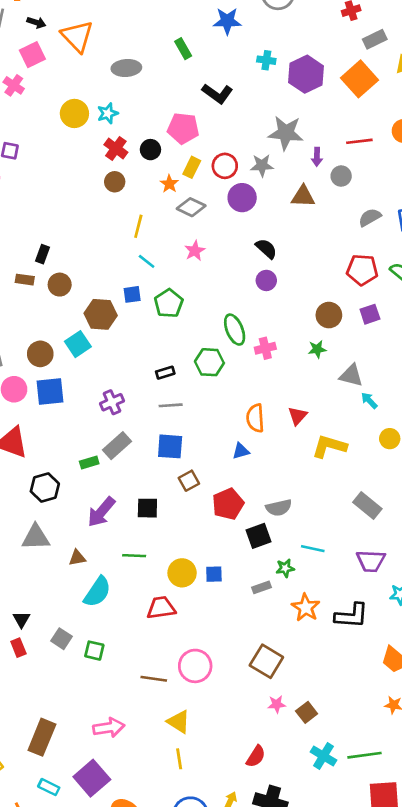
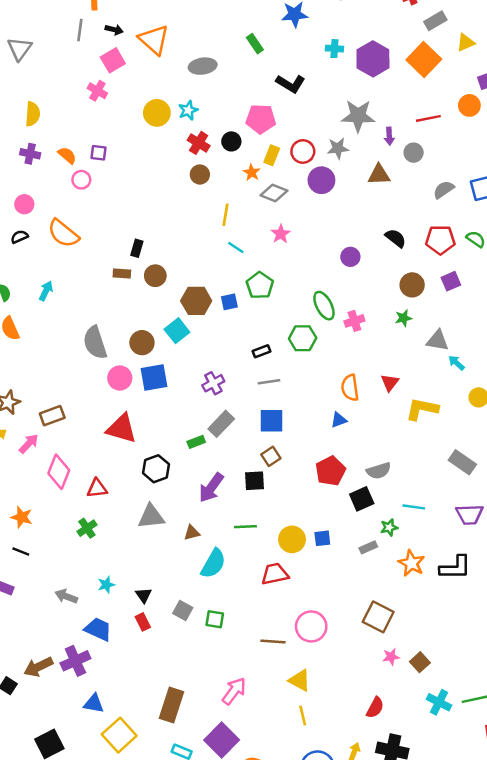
black semicircle: (266, 249) -> (396, 238), moved
blue square: (132, 294) -> (229, 302), moved
brown square: (189, 481) -> (271, 456), moved
pink arrow: (109, 728) -> (234, 691), turned -40

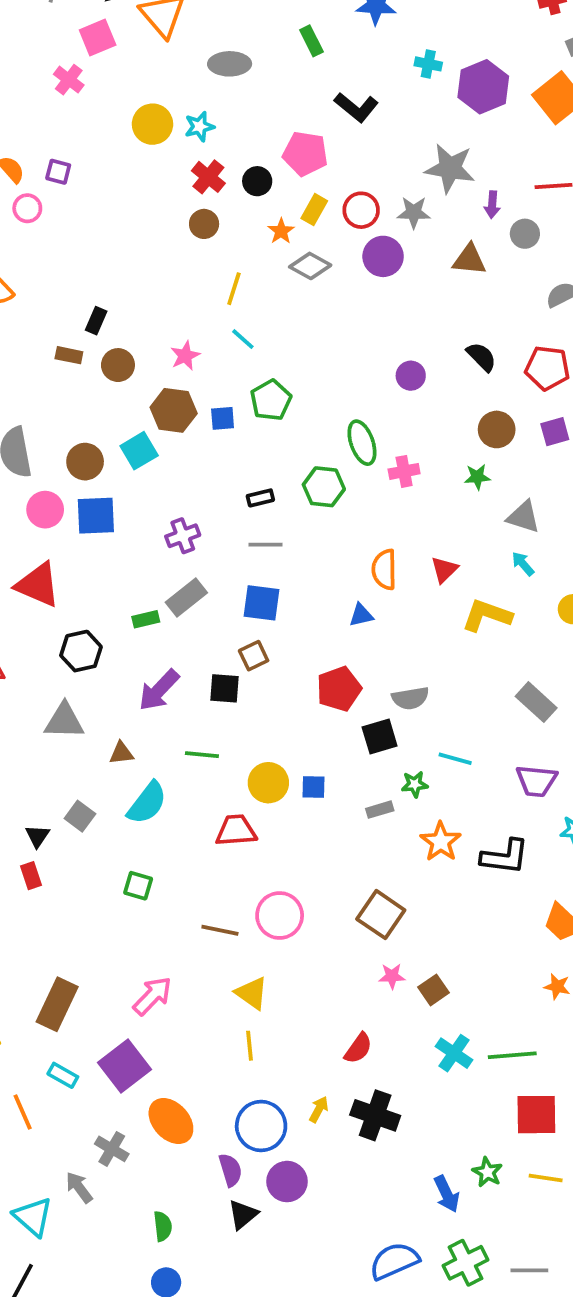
pink star: (281, 234) -> (185, 356), moved
cyan arrow: (456, 363) -> (523, 564), moved
gray square: (183, 610) -> (80, 816), moved

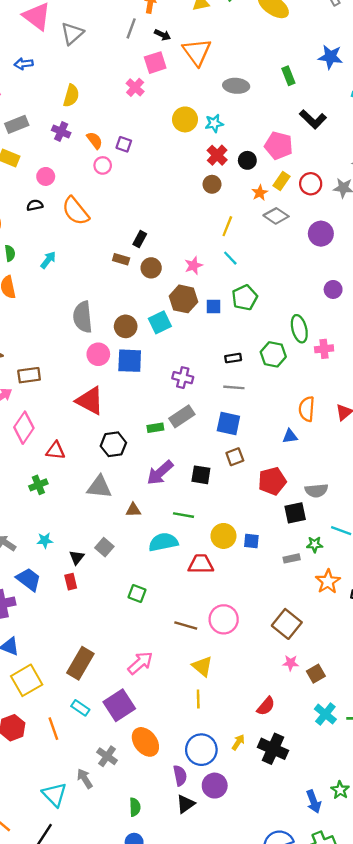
purple circle: (383, 256) -> (321, 234), moved
purple cross: (183, 536) -> (183, 378), turned 30
brown square: (254, 656) -> (235, 457), moved
cyan semicircle: (147, 803) -> (163, 542), moved, turned -144

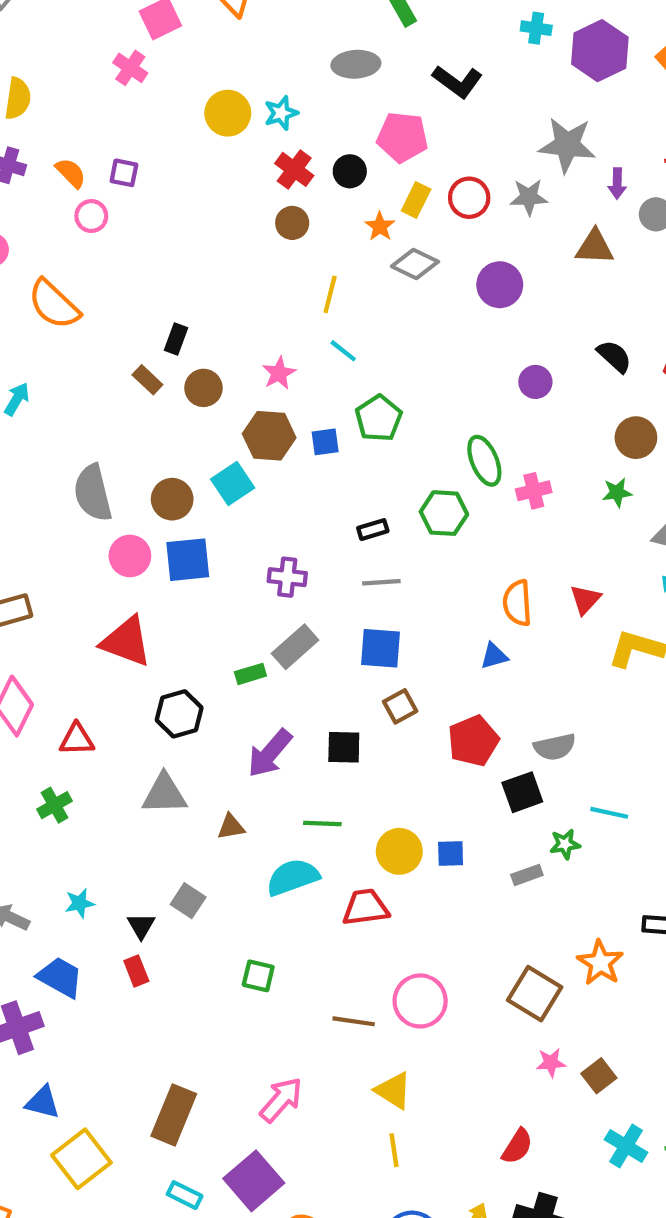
gray ellipse: (236, 86) -> (356, 64), moved
brown rectangle: (121, 259) -> (147, 380), turned 35
orange star: (328, 582) -> (600, 963), moved

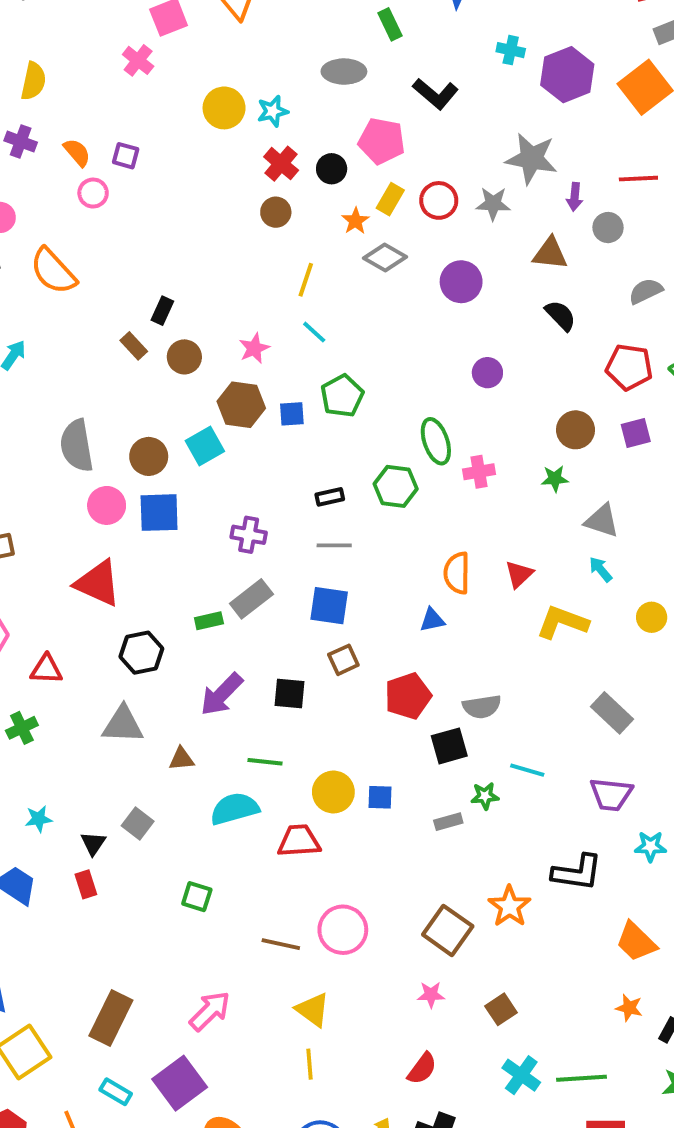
black semicircle: (614, 356) -> (561, 315), moved
pink star: (551, 1063) -> (431, 995), moved

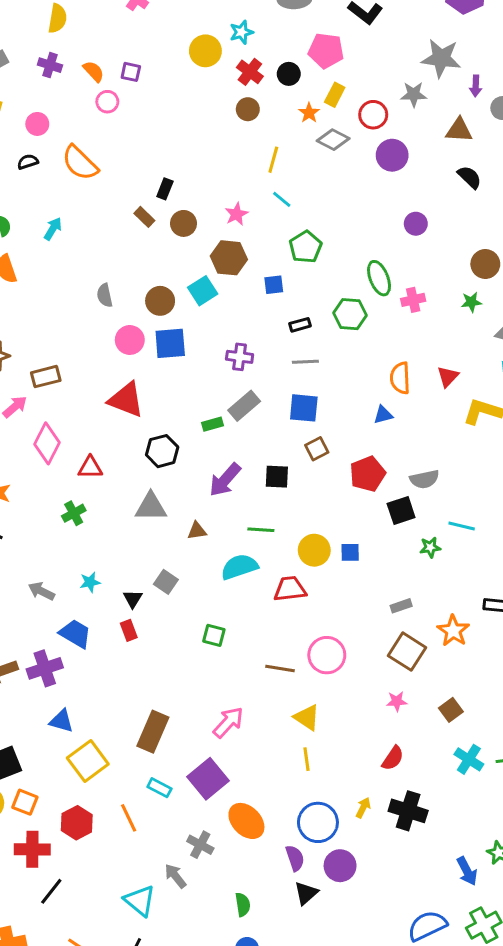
yellow circle: (224, 108) -> (205, 51), moved
red circle: (439, 200) -> (373, 115), moved
blue square: (292, 414) -> (274, 285), moved
gray semicircle: (77, 446) -> (105, 295), size x0.6
gray rectangle: (448, 822) -> (401, 606), moved

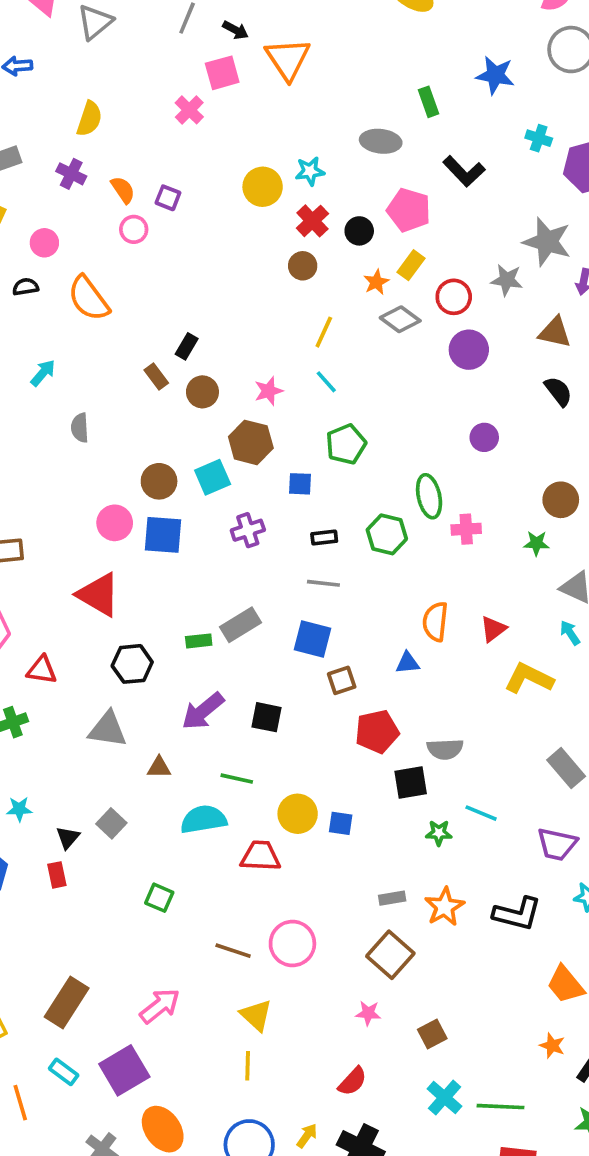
gray semicircle: (105, 295) -> (80, 428), moved
purple cross: (240, 357) -> (248, 530), moved, turned -35
brown square: (317, 449) -> (342, 680), moved
orange star: (453, 631) -> (445, 907), moved

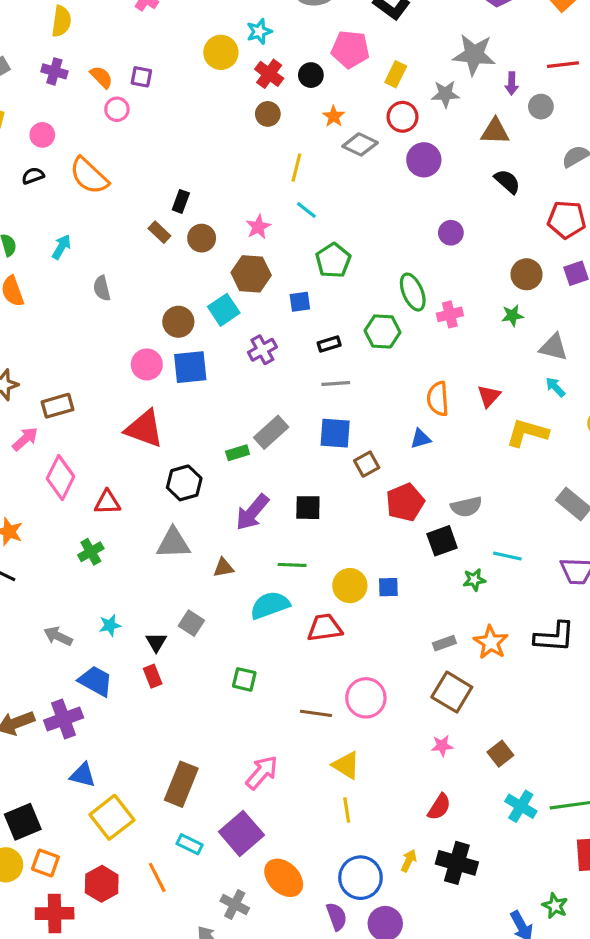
yellow rectangle: (411, 265) -> (396, 74), moved

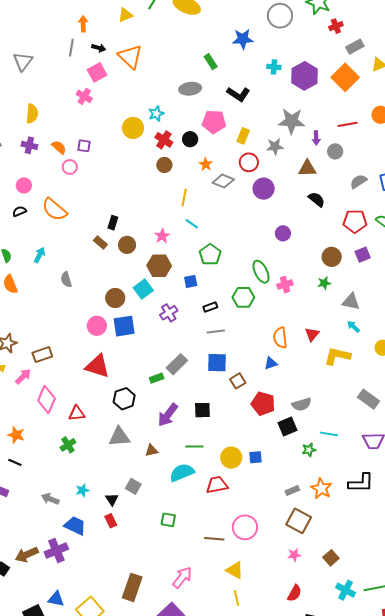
red pentagon: (405, 502) -> (263, 404), turned -30
blue triangle: (83, 775) -> (56, 599), moved

